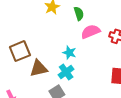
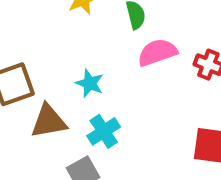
cyan star: (69, 53) -> (90, 83), moved

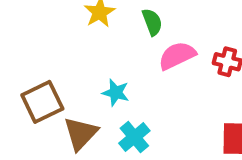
brown triangle: (49, 121) -> (81, 133), turned -30

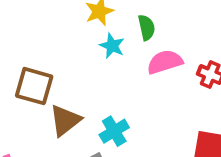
cyan star: (116, 93) -> (112, 46), moved
brown square: (42, 102) -> (34, 86), turned 33

